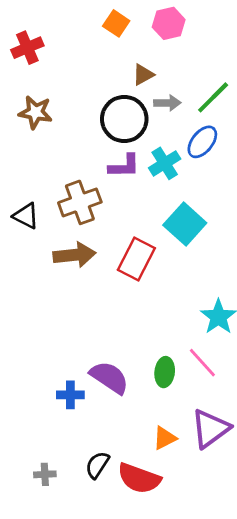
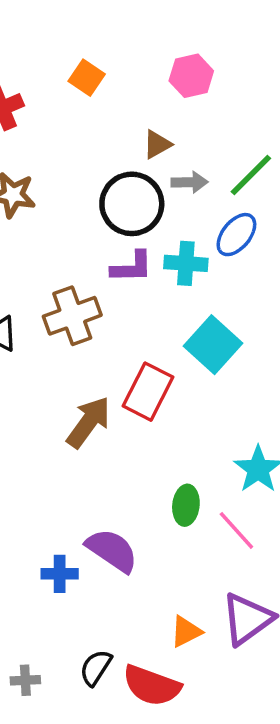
orange square: (116, 23) -> (87, 78), moved
cyan cross: (165, 163) -> (186, 263), turned 36
brown arrow: (74, 255) -> (89, 422), moved, turned -48
green ellipse: (165, 372) -> (186, 505), moved

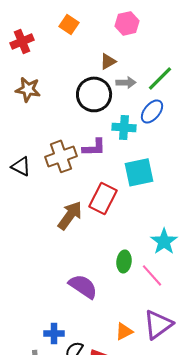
purple L-shape: (132, 267) -> (94, 147), moved
cyan square: (213, 345) -> (139, 172), turned 36
blue cross: (60, 574) -> (54, 333), moved

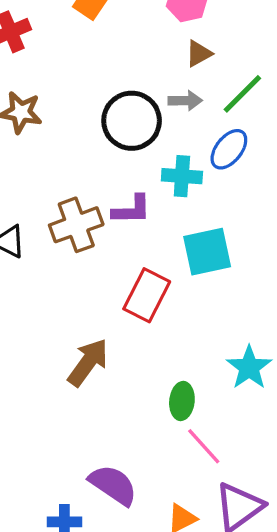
brown triangle: (108, 61) -> (199, 54), moved
brown arrow: (70, 215) -> (88, 362), moved
pink line: (152, 275) -> (204, 446), moved
purple semicircle: (83, 286) -> (113, 485), moved

